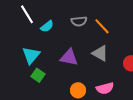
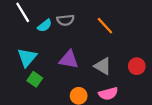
gray semicircle: (79, 21) -> (65, 20), moved
gray triangle: (100, 53) -> (103, 66), moved

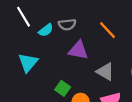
purple triangle: (69, 60) -> (78, 50), moved
green square: (35, 79) -> (63, 88), moved

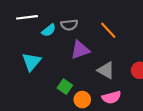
white line: (23, 17) -> (27, 17), turned -66
purple triangle: (78, 50) -> (80, 50), turned -30

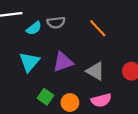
purple triangle: (80, 50) -> (63, 62), moved
cyan triangle: (31, 62) -> (29, 62), moved
green square: (65, 87) -> (46, 97), moved

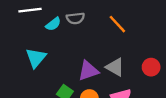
cyan triangle: (29, 62) -> (36, 58), moved
purple triangle: (63, 62) -> (88, 71), moved

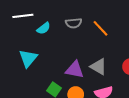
gray semicircle: (75, 18) -> (74, 23), moved
purple triangle: (88, 71) -> (75, 70), turned 30

